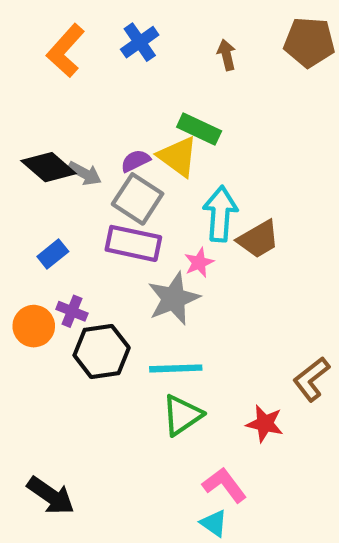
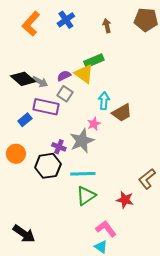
green rectangle: (199, 129) -> (94, 61), turned -48
gray square: (138, 199) -> (65, 94), size x0.7
cyan arrow: (220, 214) -> (104, 101), size x0.7
purple rectangle: (133, 243) -> (46, 107), moved
purple cross: (72, 311) -> (59, 147), moved

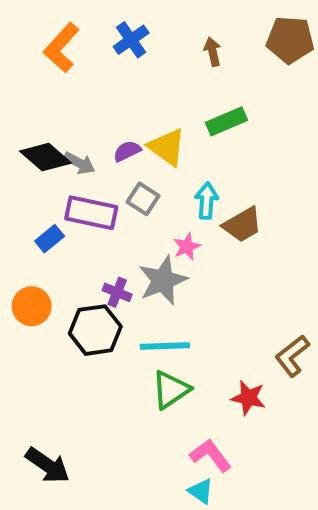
green rectangle: (94, 61) -> (226, 121), moved
gray square: (65, 94) -> (143, 199), moved

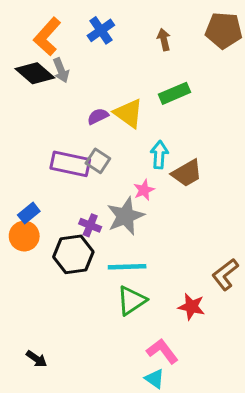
black diamond: (46, 157) -> (35, 73), moved
gray arrow: (79, 163) -> (61, 70), moved, turned 40
gray square: (143, 199) -> (98, 161), moved
blue rectangle: (50, 239) -> (29, 213), moved
black arrow: (48, 465) -> (36, 359), size x0.6

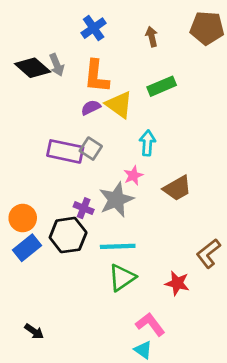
orange L-shape: (47, 36) -> (96, 76), moved, turned -36
brown trapezoid: (187, 173) -> (177, 188), moved
blue rectangle: (29, 213) -> (27, 248), moved, size x1.4

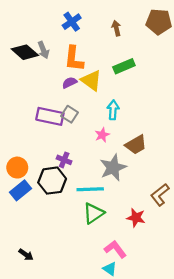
gray star: (116, 200) -> (113, 168), moved

